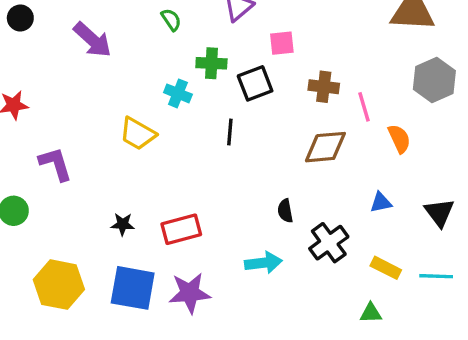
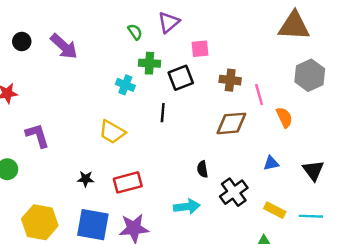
black circle: (20, 18) -> (22, 42), moved
green semicircle: (171, 20) -> (135, 32), moved
yellow trapezoid: (138, 134) -> (112, 132), moved

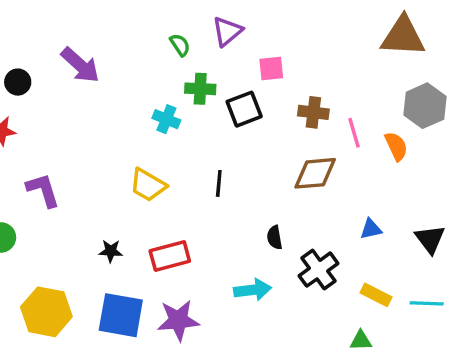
black circle: (22, 42) -> (18, 82), moved
black line: (163, 113) -> (219, 183), moved
orange semicircle: (284, 117) -> (396, 146), moved

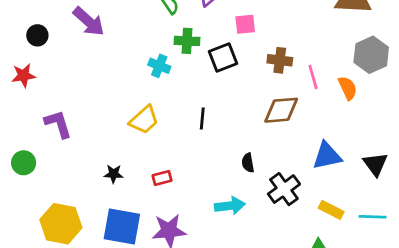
yellow trapezoid: (148, 185) -> (144, 120), turned -72
blue triangle: (371, 229) -> (327, 156), size x1.6
red rectangle: (170, 256) -> (162, 178), size x0.6

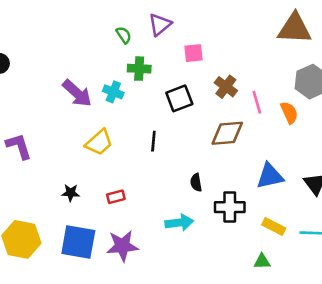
purple arrow: (89, 22) -> (77, 93), moved
black square: (223, 58) -> (179, 98), moved
brown cross: (280, 60) -> (226, 87), turned 30
black cross: (284, 189) -> (230, 207), turned 36

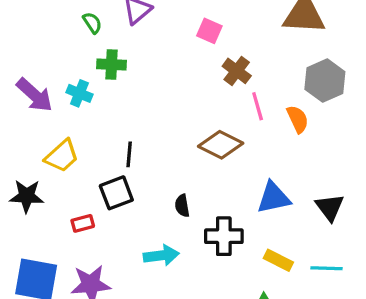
pink square: (194, 53) -> (209, 31), moved, turned 30
brown cross: (226, 87) -> (237, 71), moved
black square: (179, 98) -> (116, 193), moved
brown diamond: (227, 133) -> (221, 145), turned 32
black star: (71, 193) -> (27, 196), moved, size x1.5

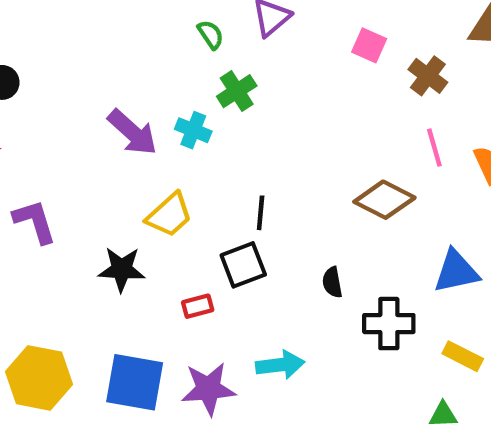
green cross: (112, 65) -> (237, 91), turned -36
brown cross: (237, 71) -> (428, 76), moved
cyan arrow: (161, 255) -> (280, 365), moved

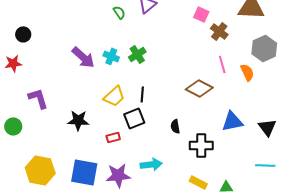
pink square: (369, 45) -> (201, 14), moved
green cross: (237, 91) -> (137, 54), moved
yellow trapezoid: (169, 215) -> (114, 96), moved
yellow rectangle: (463, 356) -> (198, 182), moved

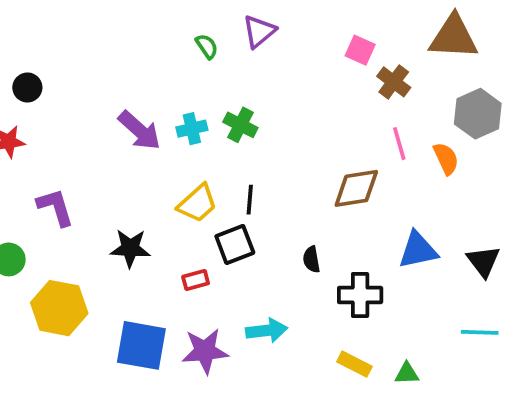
green cross: (137, 54) -> (240, 125), turned -30
cyan cross: (111, 56) -> (192, 129), turned -35
brown diamond: (199, 88) -> (356, 188), turned -36
yellow hexagon: (40, 170) -> (59, 308), moved

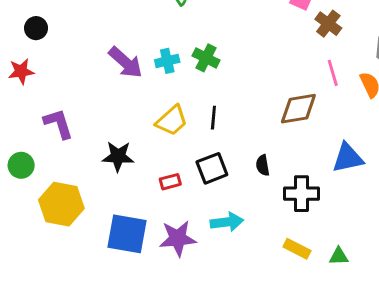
black square: (235, 244) -> (212, 168), moved

